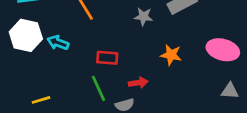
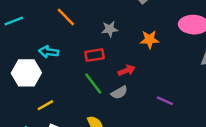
gray star: (144, 17) -> (110, 29), moved
white hexagon: (26, 35) -> (26, 73), moved

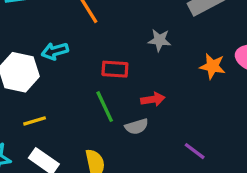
gray star: (110, 29) -> (159, 40), moved
orange star: (150, 39) -> (212, 66), moved
cyan arrow: (49, 52) -> (55, 51), turned -36

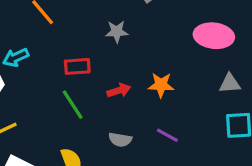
orange star: (212, 66) -> (161, 85), moved
gray semicircle: (137, 126) -> (120, 140), moved, turned 35

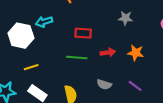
gray star: (117, 32) -> (125, 18), moved
green line: (73, 105) -> (77, 57), turned -60

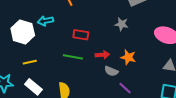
gray semicircle: (104, 84) -> (111, 71), moved

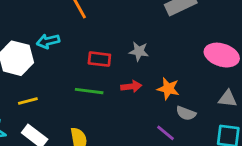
gray star: (122, 24) -> (139, 51), moved
gray semicircle: (111, 71) -> (186, 113), moved

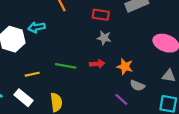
red rectangle: (99, 59) -> (101, 15), moved
yellow line: (28, 101) -> (32, 74), moved

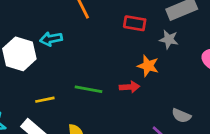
gray star: (104, 38) -> (169, 39), moved
orange star: (125, 67) -> (148, 66), moved

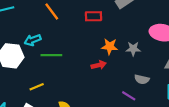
gray star: (169, 39) -> (133, 49), moved
green line: (88, 89) -> (51, 55), moved

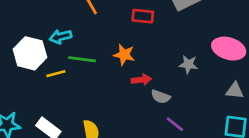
orange star: (110, 46) -> (124, 55), moved
gray semicircle: (142, 79) -> (161, 97), moved
yellow line: (37, 87) -> (56, 74), moved

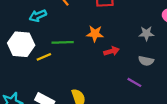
cyan arrow: (61, 37) -> (38, 16), moved
gray semicircle: (161, 97) -> (146, 61), moved
purple line: (175, 124) -> (134, 82), moved

